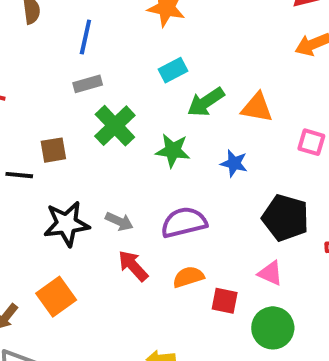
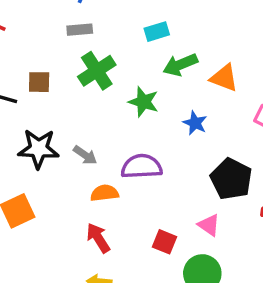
red arrow: (133, 266) -> (98, 238), moved
orange semicircle: (188, 277) -> (104, 193), moved

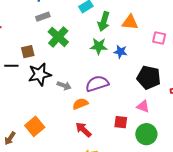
green arrow: (180, 65) -> (104, 21), turned -36
green star: (143, 102) -> (99, 46), moved
black star: (39, 149) -> (40, 74), moved

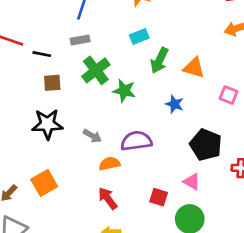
green star: (99, 46) -> (124, 91), moved
black line: (11, 66) -> (42, 54), moved
black star: (40, 74) -> (47, 124), moved

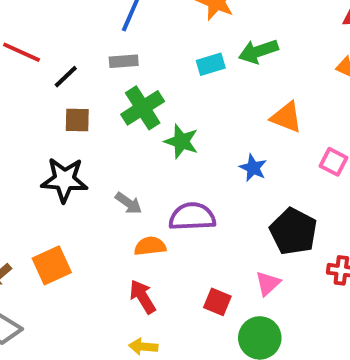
black line: (42, 54) -> (66, 77), turned -60
green arrow: (159, 60) -> (258, 51), moved, turned 40
pink triangle: (192, 182) -> (268, 283), turned 42

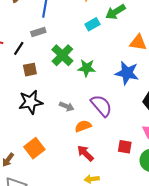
gray rectangle: (124, 61) -> (38, 32), moved
blue star: (253, 168) -> (127, 73), size x1.6
purple semicircle: (192, 217) -> (101, 106), turned 65

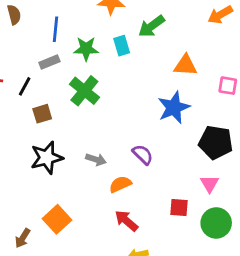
cyan rectangle: (92, 24) -> (122, 46), turned -72
green star: (87, 68) -> (86, 49), moved
blue star: (127, 73) -> (174, 108), turned -30
purple semicircle: (101, 106) -> (143, 155), size x0.7

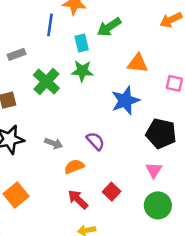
blue line: (55, 29) -> (50, 25), moved
green star: (86, 49) -> (82, 71), moved
red square: (179, 208) -> (112, 192), moved, turned 36

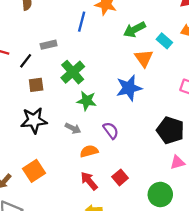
cyan rectangle: (82, 43) -> (164, 41), moved, turned -42
orange triangle: (138, 63) -> (144, 58), moved, turned 42
green star: (82, 71) -> (87, 101), moved
blue star: (125, 101) -> (129, 88), moved
pink triangle: (154, 170) -> (177, 162), moved, turned 35

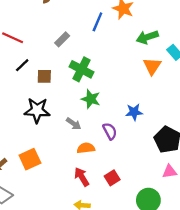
gray rectangle: (49, 45) -> (62, 39), turned -40
black line: (26, 61) -> (22, 65), moved
green cross: (73, 72) -> (82, 69), turned -30
blue star: (129, 88) -> (134, 112), moved, size x0.7

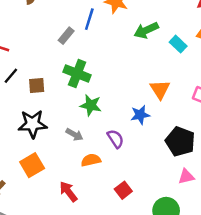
gray rectangle: (62, 39) -> (66, 36), moved
orange triangle: (152, 66) -> (160, 89), moved
orange square: (30, 159) -> (32, 165), moved
red arrow: (82, 177) -> (68, 192), moved

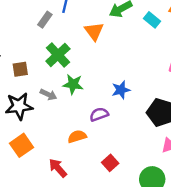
green cross: (77, 74) -> (58, 55), turned 30
orange triangle: (160, 89) -> (94, 31), moved
gray arrow: (75, 135) -> (48, 95), moved
purple semicircle: (115, 139) -> (99, 114), turned -72

